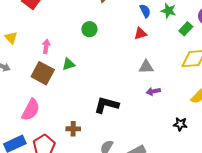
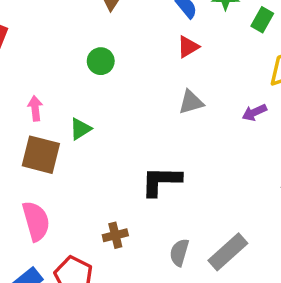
gray triangle: (146, 67) -> (191, 102), moved
purple arrow: (153, 91) -> (254, 112), moved
pink semicircle: (31, 110) -> (36, 221), turned -30

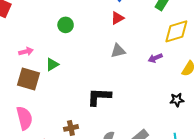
pink arrow: (35, 108) -> (26, 52), turned 80

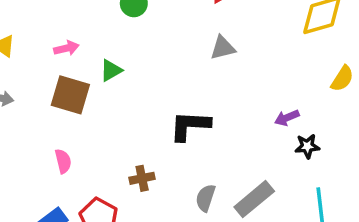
purple arrow: (155, 58) -> (287, 118), moved
black star: (177, 100) -> (307, 146), moved
pink semicircle: (24, 118) -> (63, 161), size x0.6

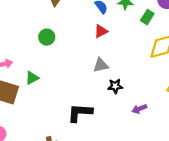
black star: (307, 146) -> (115, 86), moved

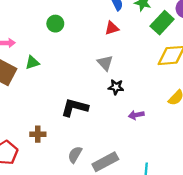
green rectangle: (147, 17) -> (162, 23), size x1.5
gray triangle: (101, 65) -> (105, 63), turned 49

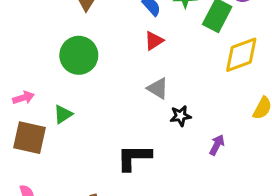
green circle: (55, 24) -> (79, 55), size x1.6
purple arrow: (136, 115) -> (217, 145), turned 144

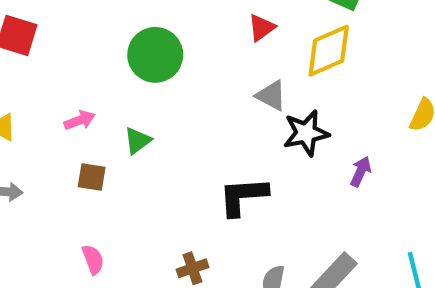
yellow diamond: (241, 55) -> (329, 51), moved
black star: (180, 116) -> (306, 133), size x1.5
brown square: (30, 138) -> (92, 177), size x0.6

